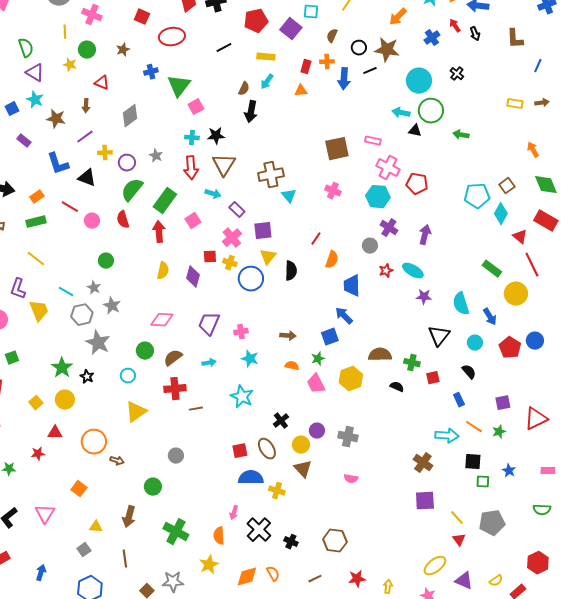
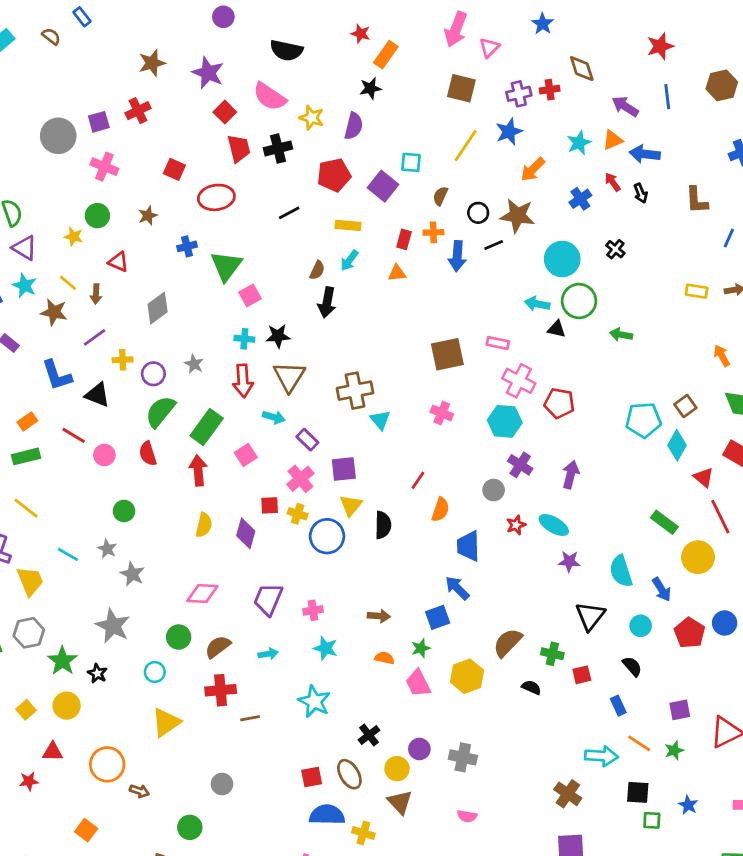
yellow line: (65, 32) -> (68, 283), moved, turned -48
gray hexagon: (82, 315) -> (29, 633), moved
brown semicircle: (380, 355) -> (508, 643), turned -45

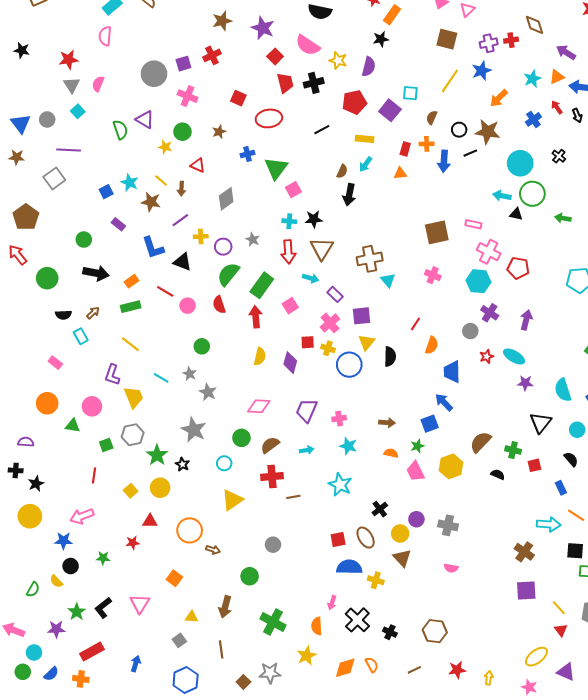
purple triangle: (25, 248) -> (145, 119), moved

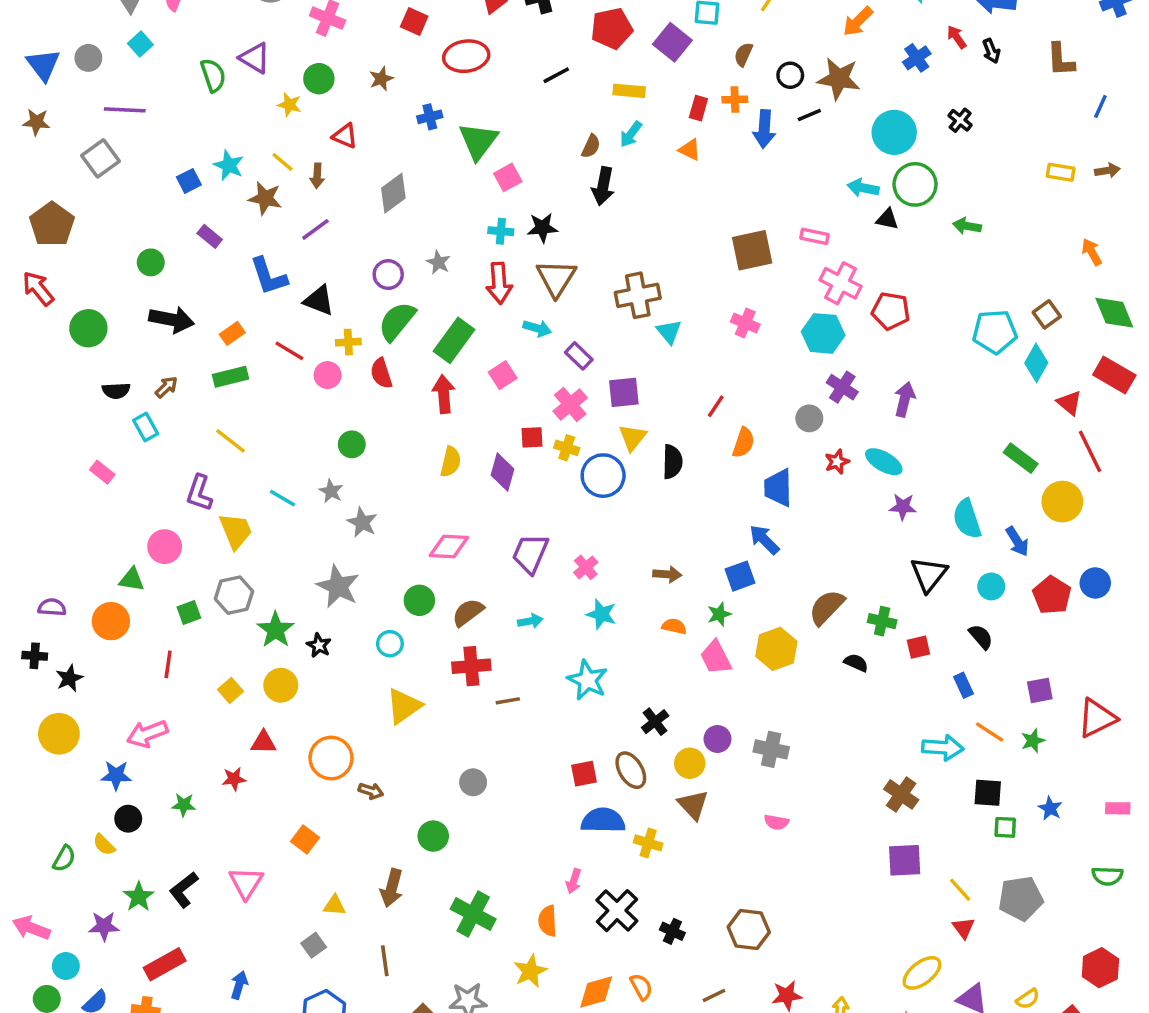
orange triangle: (400, 173) -> (690, 150), turned 32
yellow cross: (201, 236) -> (348, 342), moved
orange circle: (47, 403) -> (111, 621), moved
pink cross: (339, 419) -> (586, 567), turned -32

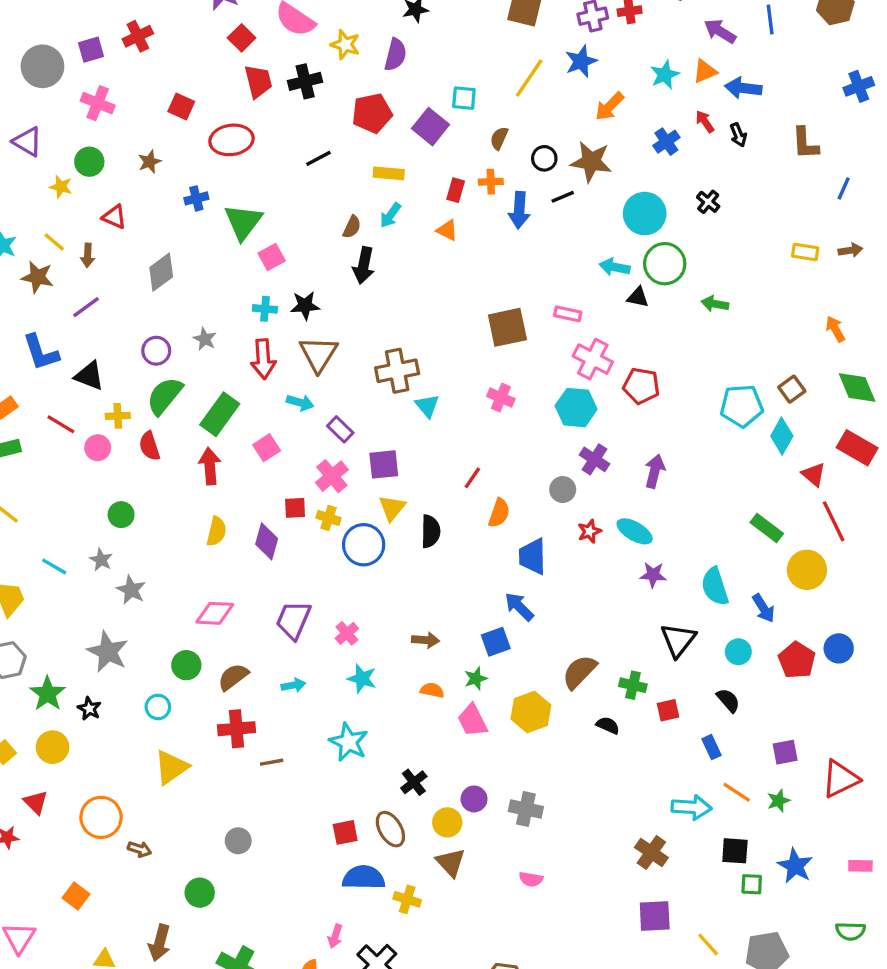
red triangle: (263, 742) -> (36, 802), turned 44
blue star: (1050, 808) -> (795, 866), size x1.5

